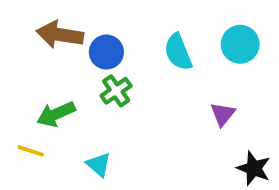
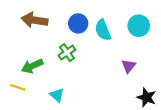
blue circle: (106, 52) -> (78, 23), moved

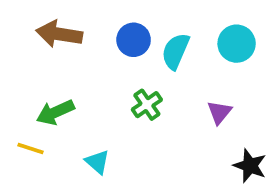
cyan semicircle: (103, 30) -> (176, 51), turned 45
green cross: (67, 53) -> (147, 105), moved

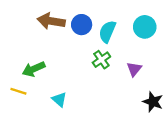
brown arrow: (59, 34) -> (51, 21), moved
green cross: (147, 105) -> (101, 60), moved

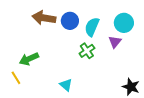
purple triangle: (134, 69) -> (115, 42), moved
yellow line: (18, 91) -> (16, 78), turned 40
cyan triangle: (59, 99) -> (66, 85), moved

